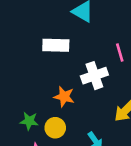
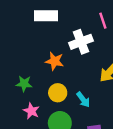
yellow circle: (55, 128) -> (58, 93), moved

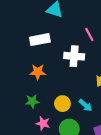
white cross: (81, 42) -> (74, 56), turned 36
orange star: (55, 61) -> (38, 72), moved

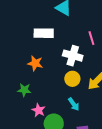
yellow circle: (62, 104) -> (72, 79), moved
pink star: (43, 123) -> (38, 110), moved

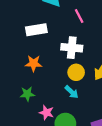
pink line: (91, 38) -> (79, 16), moved
cyan arrow: (74, 104) -> (72, 92), moved

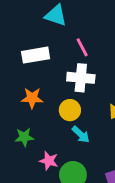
pink line: (79, 16) -> (82, 47), moved
yellow circle: (76, 72) -> (70, 110), moved

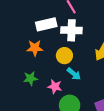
white rectangle: (36, 55) -> (46, 24), moved
pink star: (49, 161) -> (55, 87), moved

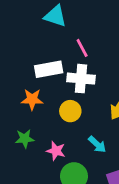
cyan arrow: (74, 74) -> (97, 144), moved

